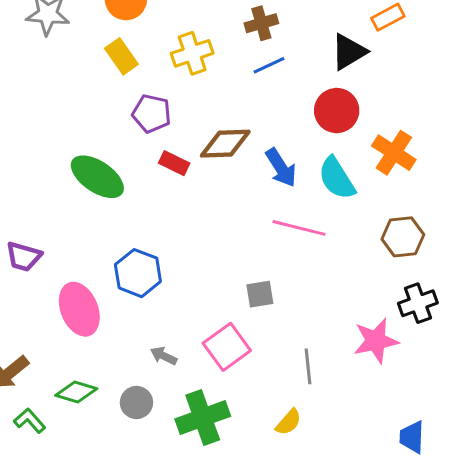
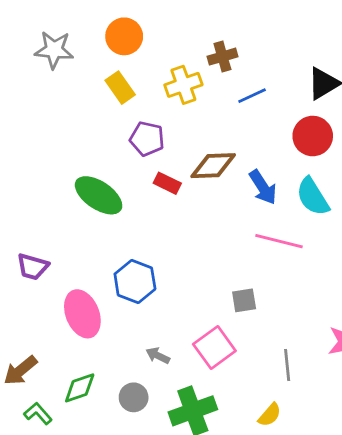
brown cross: (261, 23) -> (222, 57), moved
green diamond: (76, 392) -> (80, 388), turned -36

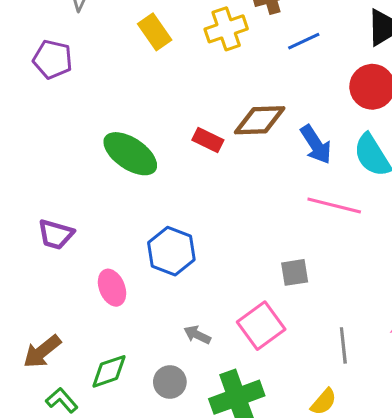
purple pentagon: (147, 139) -> (53, 59), moved
pink ellipse: (82, 314) -> (112, 288), size x0.7

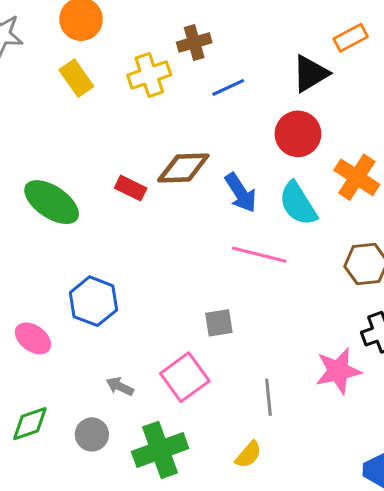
pink ellipse: (112, 288) -> (33, 338), turned -32

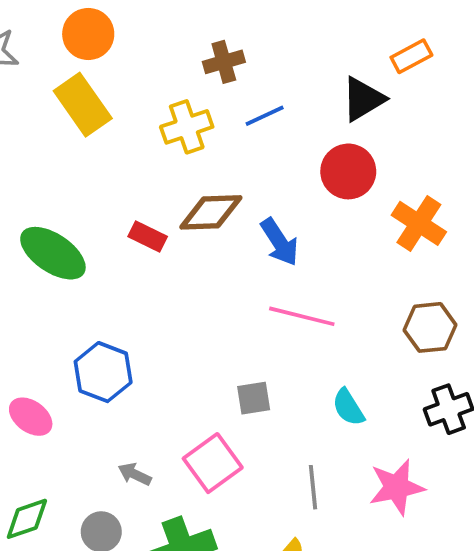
yellow cross: (149, 75) -> (187, 127), moved
yellow rectangle: (76, 78) -> (83, 105), size x1.4
cyan semicircle: (298, 204) -> (348, 407), moved, size x0.7
pink star: (338, 371) -> (397, 487), moved

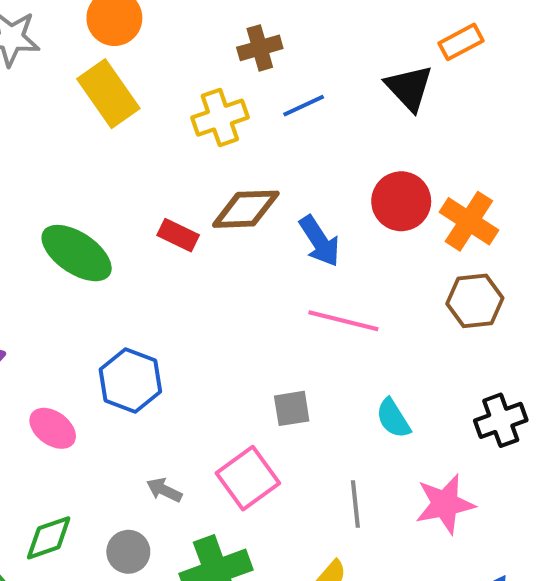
black triangle: (363, 99) -> (409, 88), turned -42
red circle: (348, 171) -> (401, 201), moved
brown hexagon: (430, 327) -> (475, 301), moved

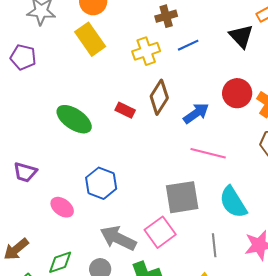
brown diamond: (246, 209) -> (159, 97), turned -56
blue arrow: (320, 241) -> (196, 113), turned -92
gray square: (292, 408) -> (182, 197), size x1.8
cyan semicircle: (393, 418) -> (233, 202), size x1.6
gray arrow: (164, 490) -> (118, 238), size x2.0

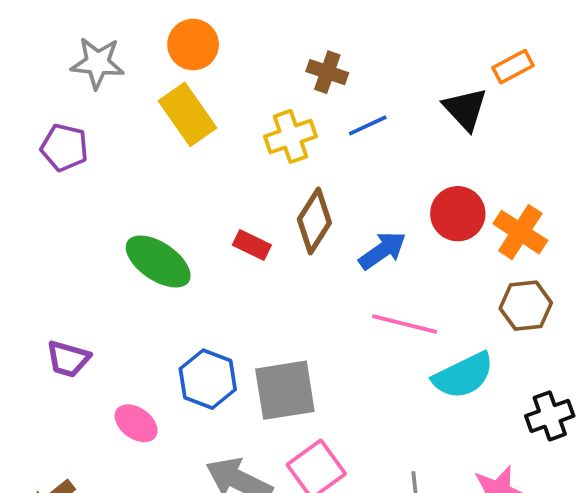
brown cross: (166, 16) -> (327, 72), turned 35
gray square: (182, 197) -> (285, 390), moved
cyan semicircle: (233, 202) -> (463, 375), moved, turned -84

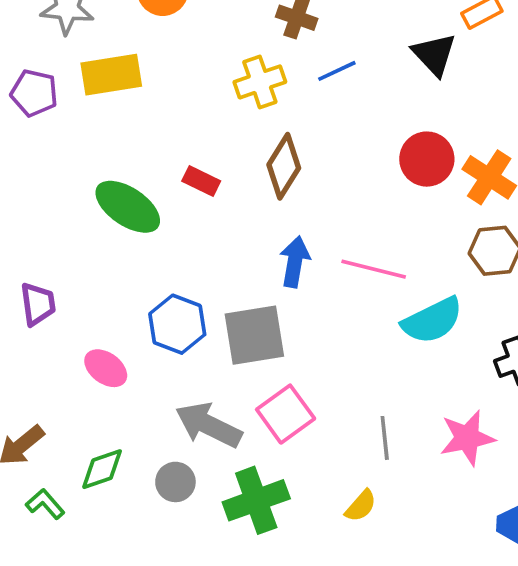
yellow rectangle: (188, 114) -> (111, 75), moved, turned -64
red rectangle: (252, 245) -> (201, 181), moved
blue arrow: (382, 250) -> (295, 262), moved, turned -45
purple trapezoid: (68, 359) -> (38, 304), turned -114

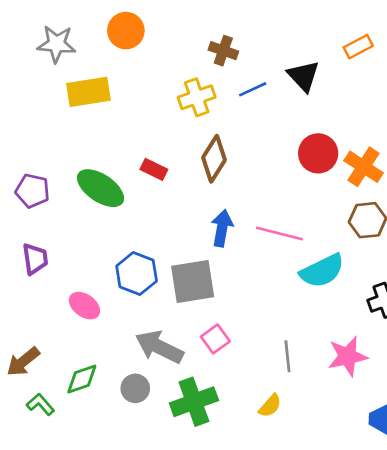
black triangle: (434, 54) -> (303, 76), moved
purple pentagon: (34, 93) -> (32, 191), moved
pink square: (286, 414) -> (215, 339), size x0.7

